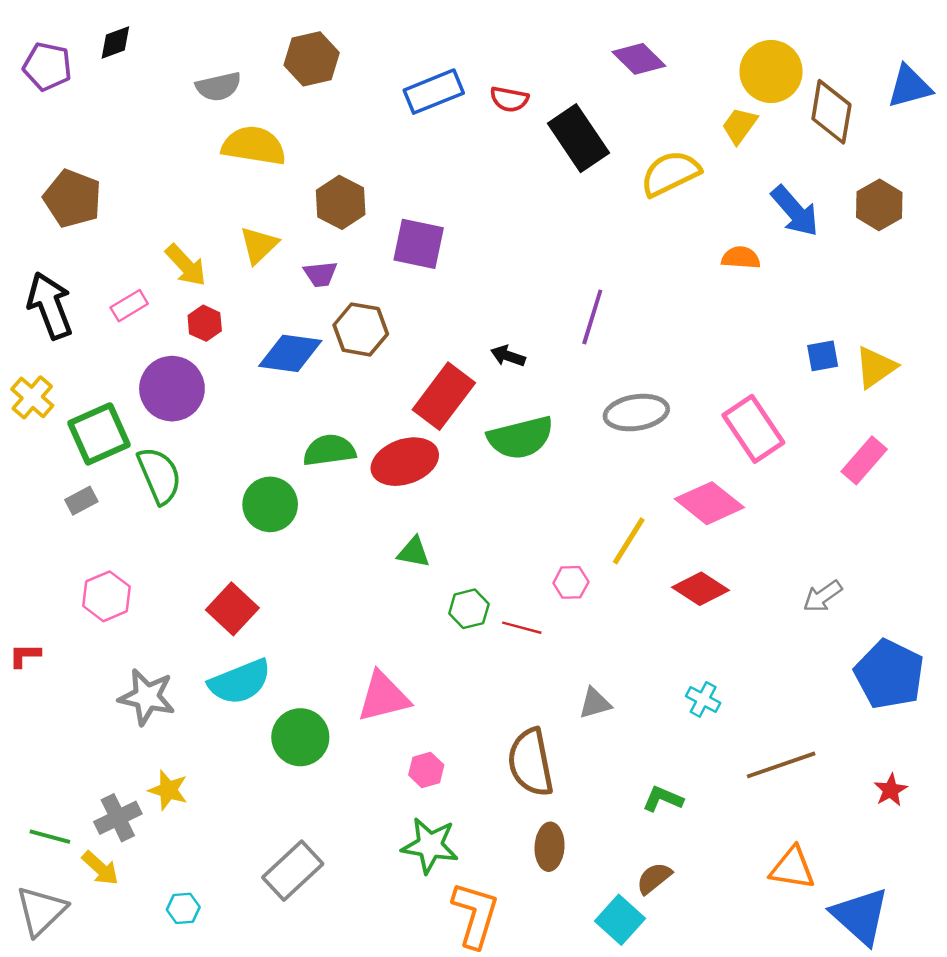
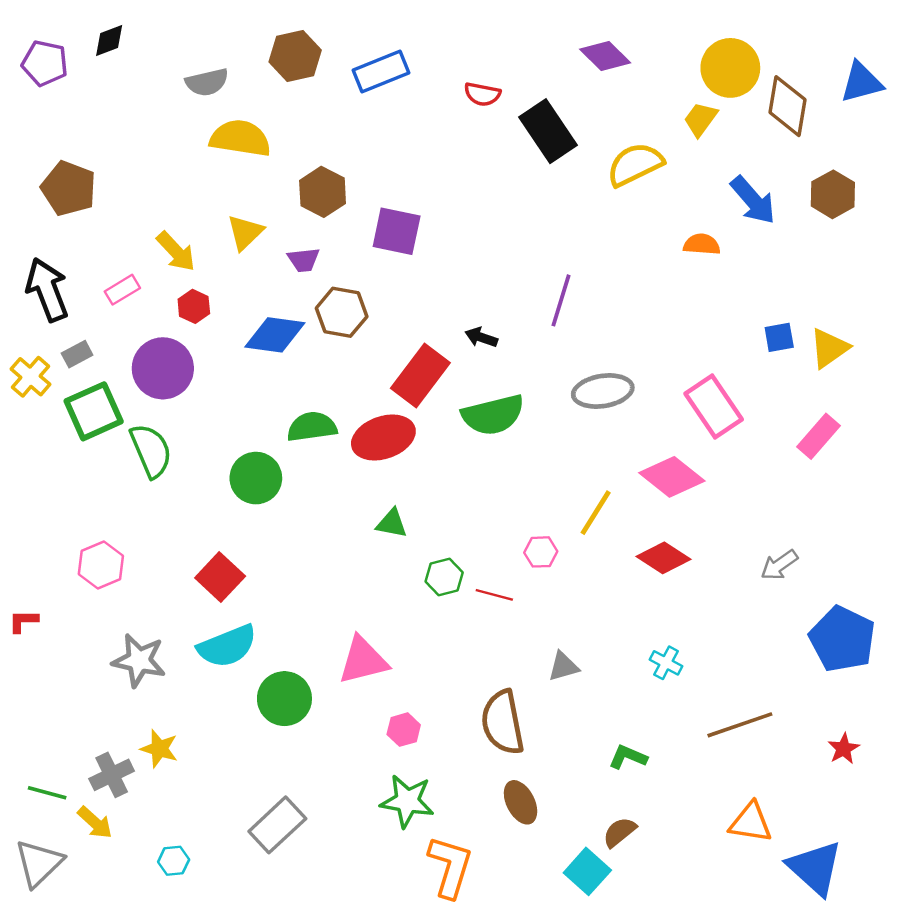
blue rectangle: (434, 92) -> (381, 71), moved
gray rectangle: (81, 501) -> (77, 354), moved
brown ellipse: (550, 847) -> (521, 802), turned -30

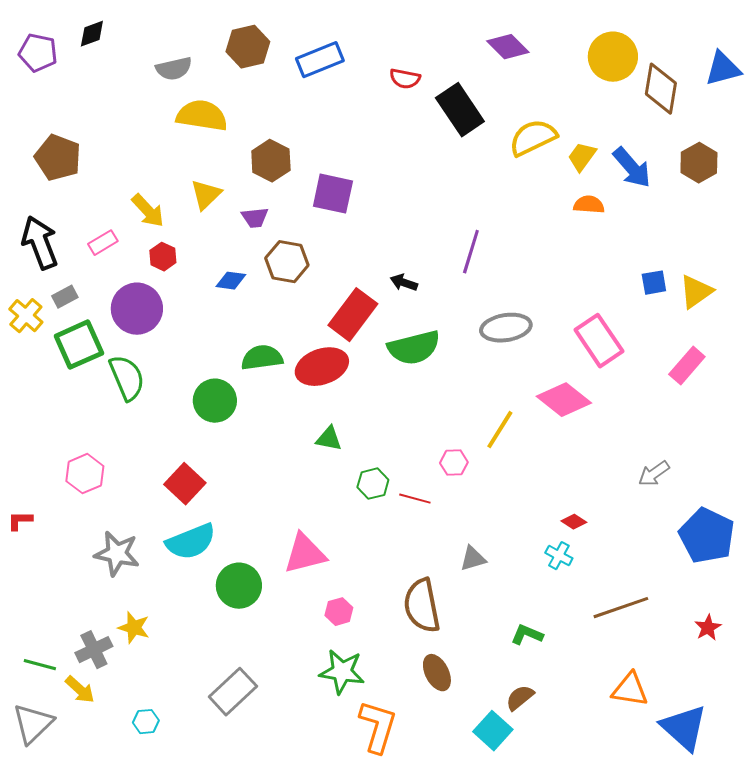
yellow trapezoid: (701, 119) -> (582, 157), moved
blue diamond: (275, 335) -> (231, 281), size x0.6
red diamond: (664, 558) -> (574, 522), moved, size x0.6

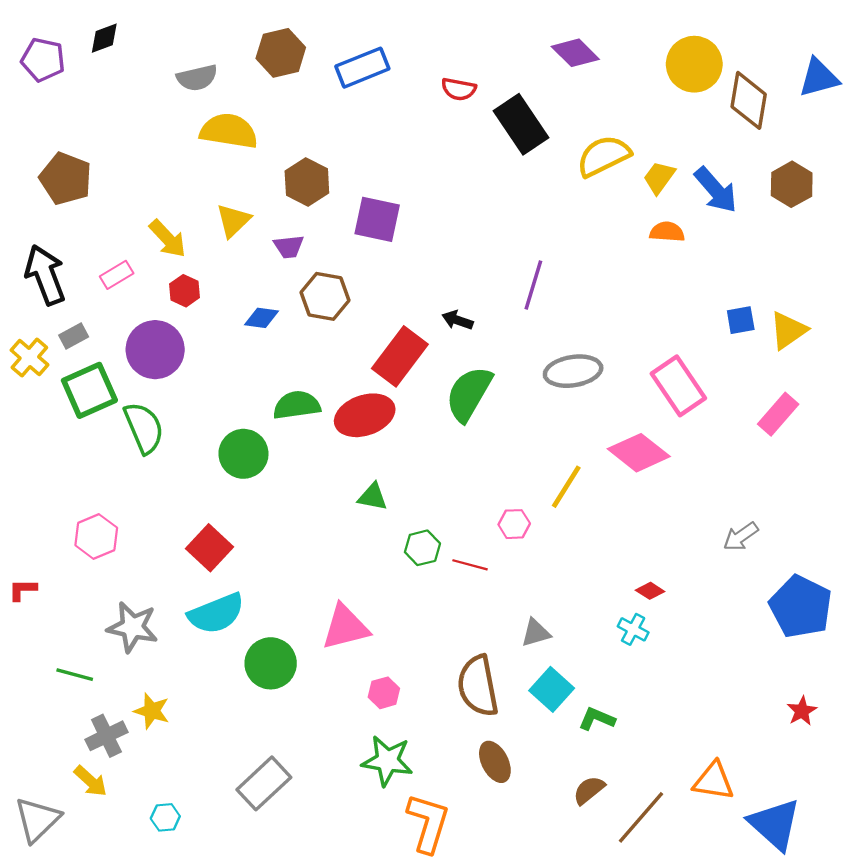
green semicircle: (414, 348) -> (469, 394), turned 134
brown line: (621, 608) -> (641, 817), moved, turned -30
green line: (40, 665) -> (75, 675), moved
cyan square: (493, 731) -> (552, 689), moved

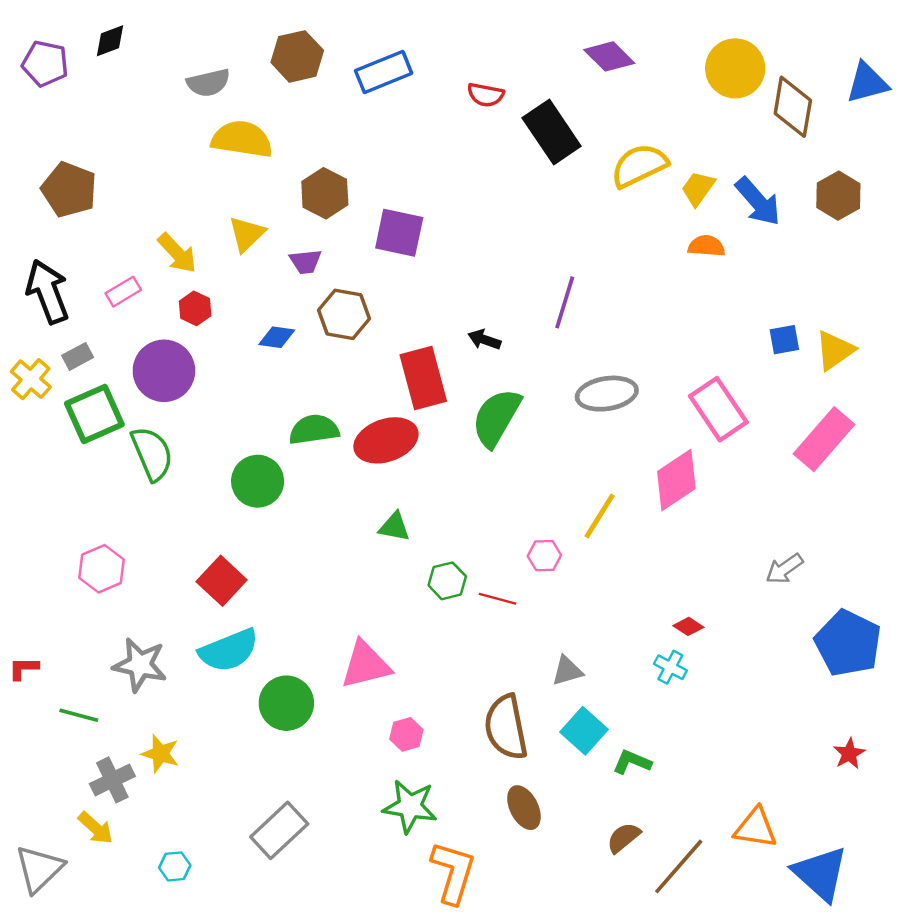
red rectangle: (400, 356) -> (423, 378), turned -52
pink rectangle: (778, 414) -> (824, 439), size x1.4
pink diamond: (639, 453) -> (676, 480), turned -72
red L-shape: (23, 590) -> (24, 668), moved

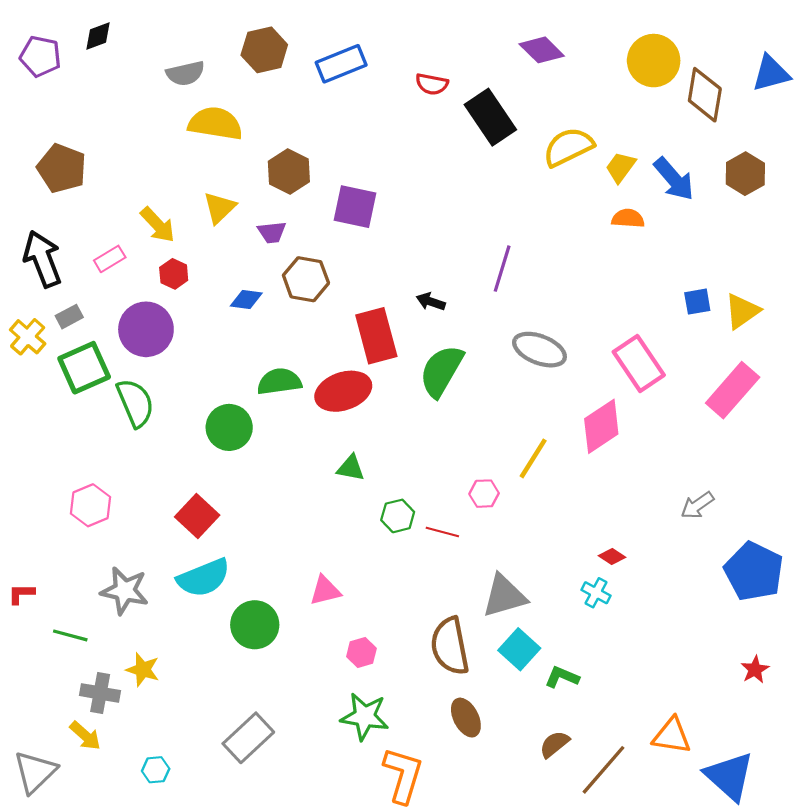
gray ellipse: (607, 394) -> (540, 350), turned 30
pink triangle: (366, 665) -> (325, 591), size x0.7
gray triangle: (567, 671) -> (504, 596), size x1.6
gray cross: (112, 780) -> (100, 693), turned 36

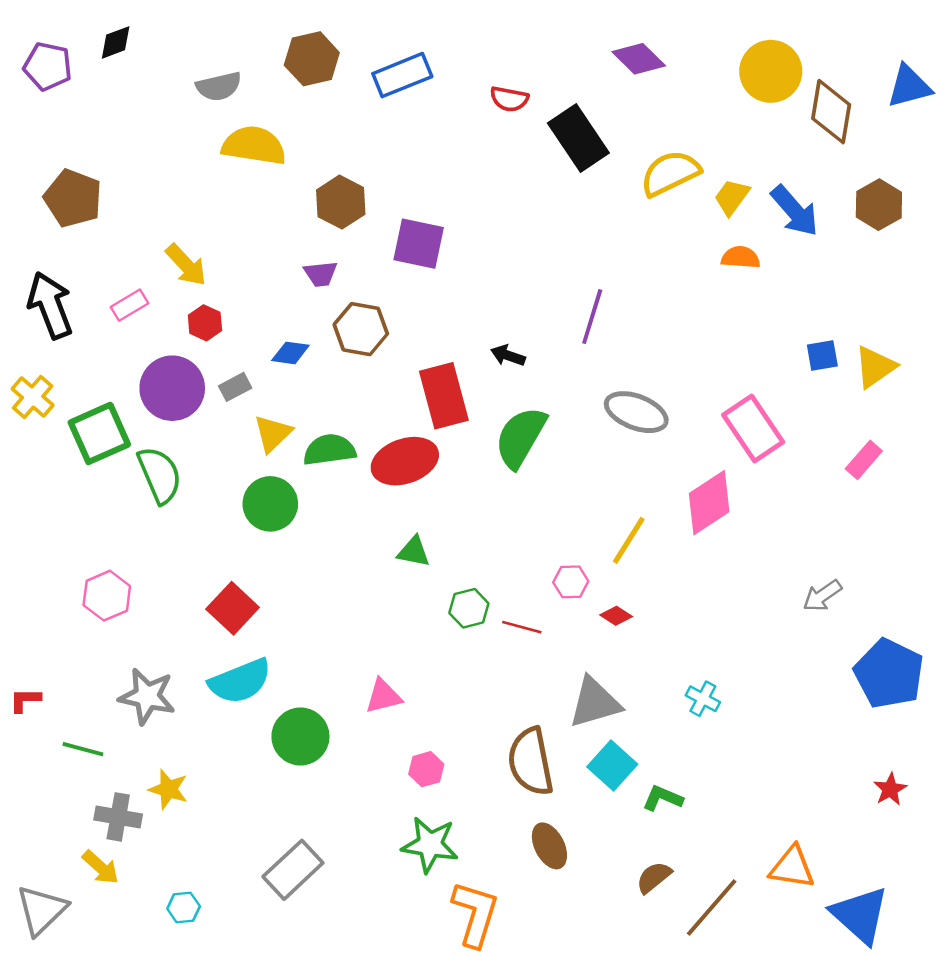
yellow triangle: (220, 208) -> (273, 433), moved
gray rectangle: (69, 317) -> (235, 387), moved
pink rectangle: (733, 390) -> (864, 460), size x0.6
red diamond: (612, 556) -> (616, 616), moved

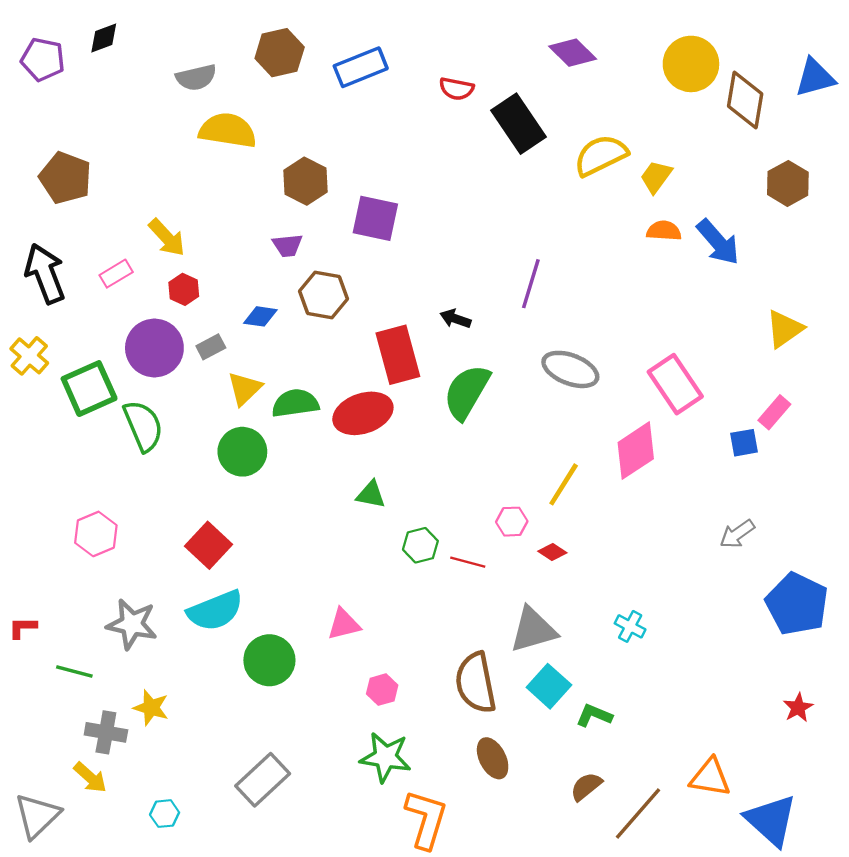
blue arrow: (795, 211) -> (718, 242), moved
blue square: (822, 356) -> (744, 443), moved

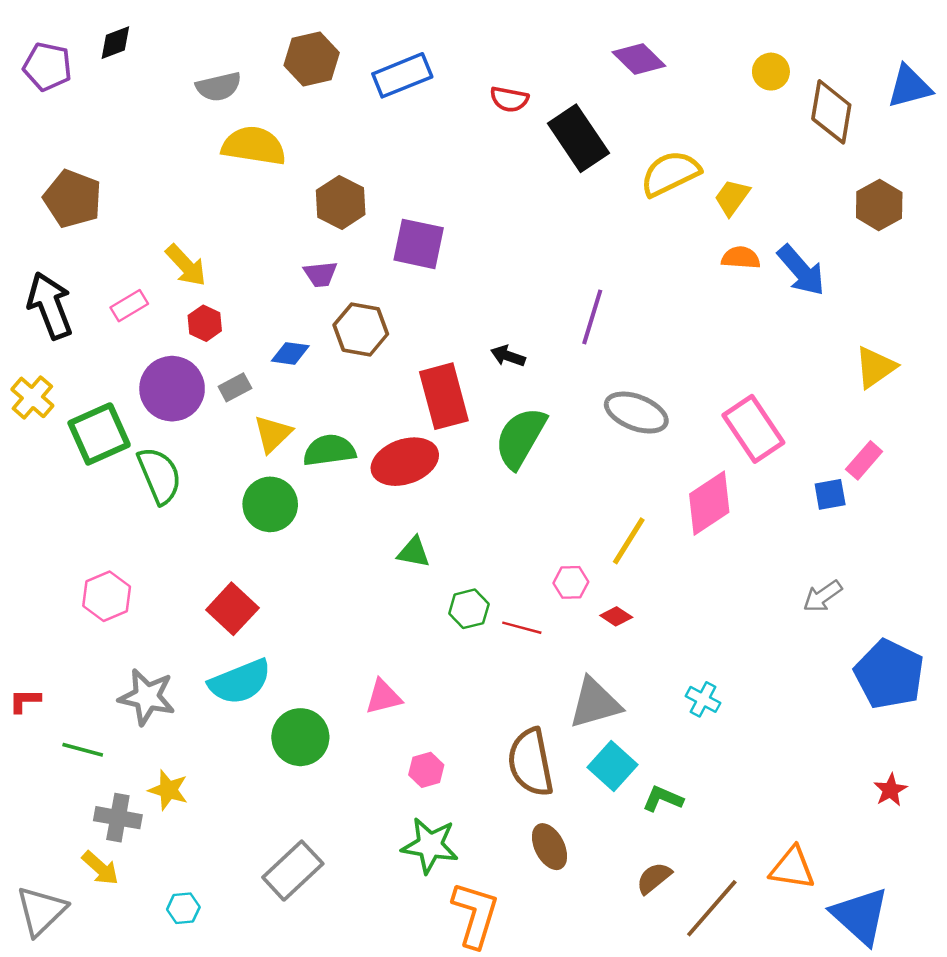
yellow circle: (691, 64) -> (771, 72), size x0.6

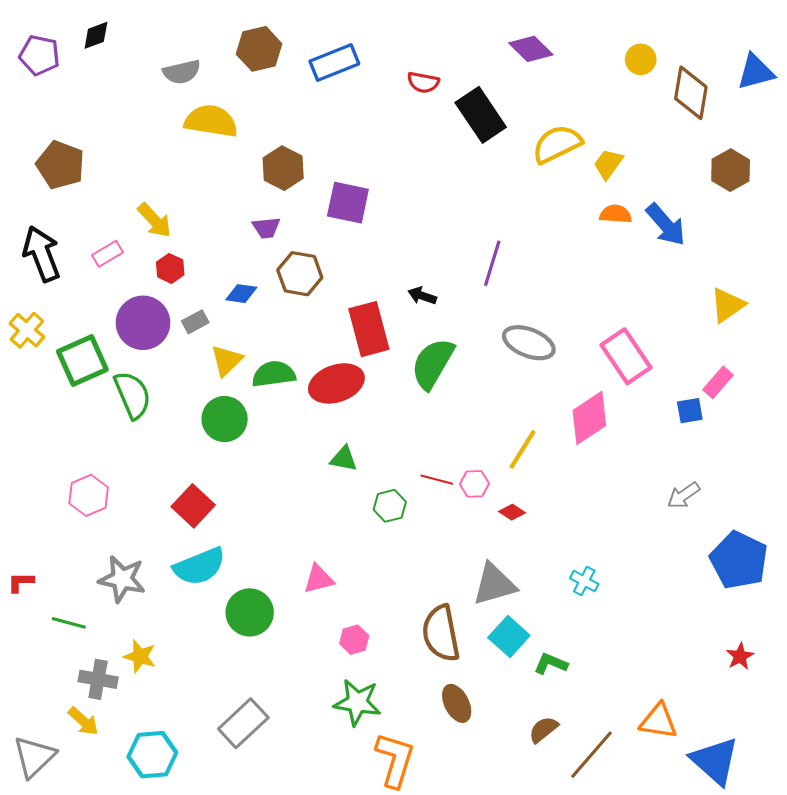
red line: (522, 628) -> (437, 480), moved
cyan hexagon: (183, 908) -> (152, 755), size x1.8

